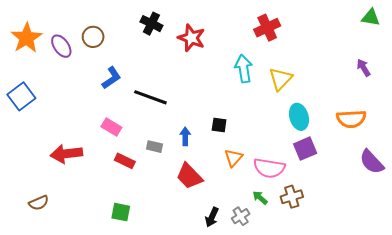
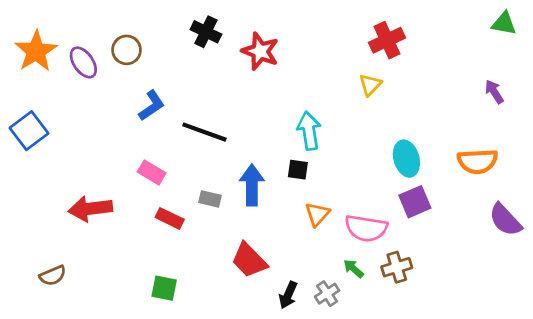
red cross: (267, 28) -> (387, 40), moved
cyan arrow: (244, 69) -> (309, 131), moved
yellow triangle: (281, 79) -> (370, 85), moved, size x0.7
blue arrow: (185, 136) -> (252, 185), size x1.6
red trapezoid: (189, 176) -> (249, 260), moved

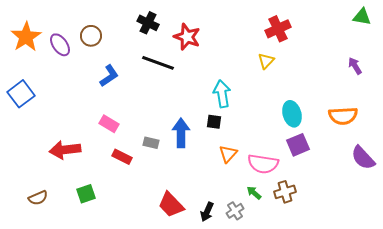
black line: (205, 132) -> (158, 63), moved
red trapezoid: (249, 260) -> (171, 205), moved
green square: (164, 288) -> (86, 194), moved, turned -30

